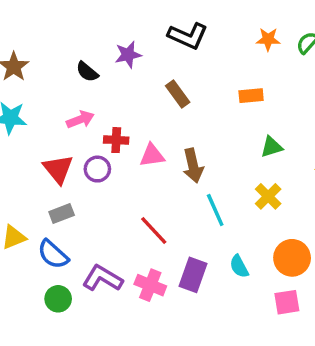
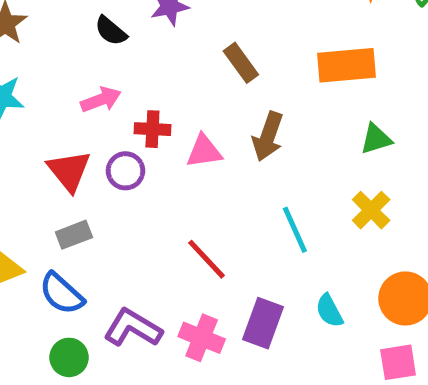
orange rectangle: (251, 96) -> (346, 65), size x1.6
brown arrow: (193, 166) -> (268, 136), moved, turned 32

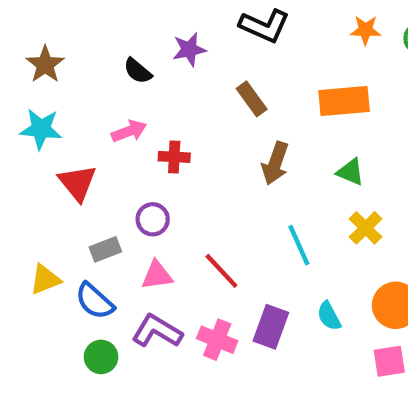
green triangle: (376, 139) -> (350, 172), moved, turned 40
pink triangle: (204, 151) -> (157, 275), moved
red triangle: (69, 171) -> (77, 183), moved
purple circle: (125, 171) -> (153, 219), moved

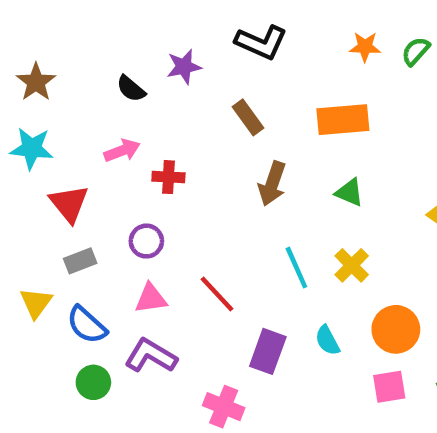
yellow cross: (366, 228) -> (352, 265), moved
gray rectangle: (105, 249) -> (80, 261), moved
yellow triangle: (45, 279) -> (36, 303), turned -32
pink cross: (217, 340) -> (224, 407), moved

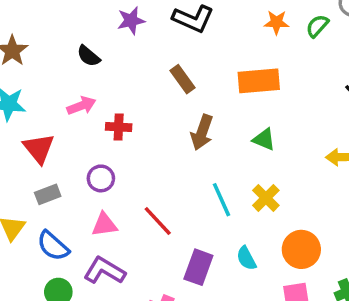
purple star: (184, 67) -> (131, 21), moved

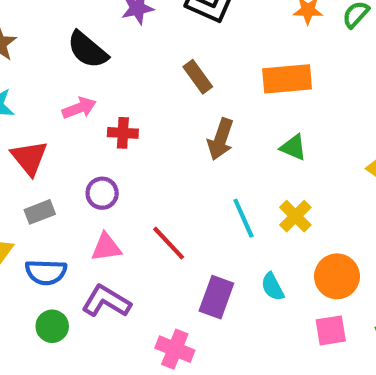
black semicircle: (88, 56) -> (88, 50), size x1.5
blue semicircle: (53, 246) -> (46, 272), turned -40

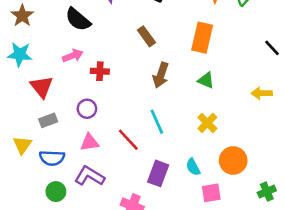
orange rectangle: (287, 79) -> (202, 38), turned -72
cyan line: (243, 218) -> (157, 122), moved
pink square: (331, 330) -> (211, 193), moved

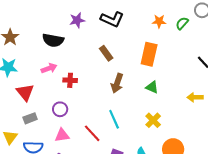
black semicircle: (78, 19) -> (53, 40), turned -30

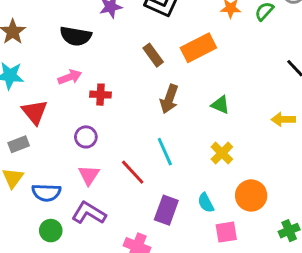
orange rectangle: (149, 54) -> (198, 48), moved, turned 50
gray rectangle: (30, 118) -> (19, 144), moved
pink triangle: (62, 135) -> (89, 175), turned -49

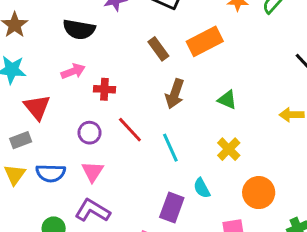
red line: (133, 172) -> (130, 130), moved
blue semicircle: (46, 193) -> (51, 173), moved
cyan semicircle: (206, 203) -> (202, 188), moved

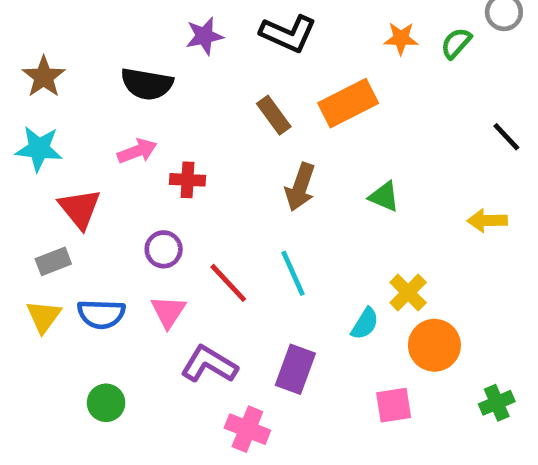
red line: (130, 130) -> (228, 283), moved
yellow cross: (229, 149) -> (408, 293), moved
cyan semicircle: (202, 188) -> (365, 324), moved, turned -120
purple L-shape: (93, 210) -> (209, 364), moved

